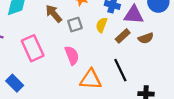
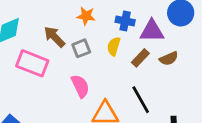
pink rectangle: (33, 48) -> (32, 63), moved, turned -40

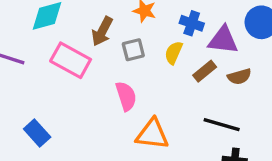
brown arrow: (54, 37) -> (102, 31), turned -115
black line: (141, 100) -> (222, 125), moved, turned -52

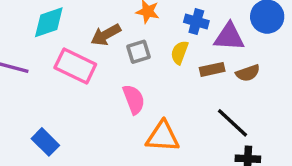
brown arrow: (102, 31) -> (106, 35), turned 36
brown rectangle: (205, 71) -> (212, 69), turned 30
black line: (222, 125) -> (233, 123), turned 30

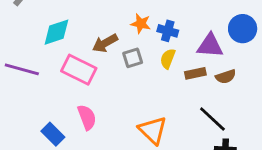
blue cross: (196, 22) -> (168, 31), moved
pink semicircle: (134, 99) -> (87, 117), moved
orange triangle: (163, 136) -> (153, 130), turned 40

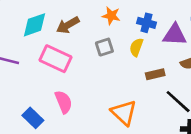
blue cross: (168, 31) -> (146, 23), moved
brown arrow: (105, 43) -> (68, 25), moved
brown rectangle: (195, 73) -> (155, 74), moved

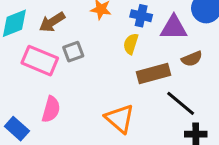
gray square: (104, 47) -> (73, 52), moved
brown rectangle: (155, 74) -> (153, 73), size x1.5
pink semicircle: (64, 102) -> (51, 109), turned 40

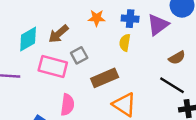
purple triangle: (174, 28) -> (158, 25), turned -30
brown semicircle: (192, 59) -> (177, 58), moved
brown rectangle: (153, 73) -> (105, 78), moved

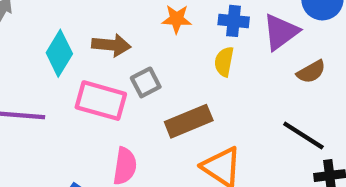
brown arrow: (58, 34) -> (111, 45), turned -135
cyan diamond: (28, 39) -> (59, 53), turned -30
brown semicircle: (177, 58) -> (311, 72), moved

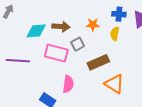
orange star: (177, 19) -> (93, 25), moved
cyan diamond: (59, 53) -> (36, 31), turned 55

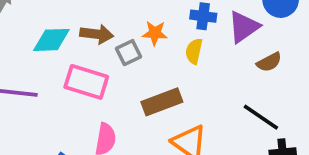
gray square: (78, 44) -> (129, 53), moved

